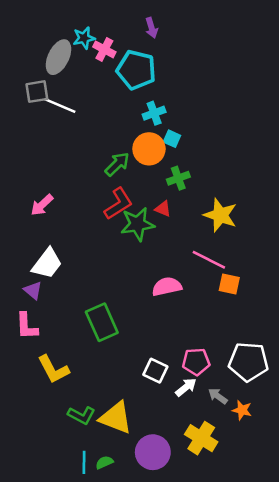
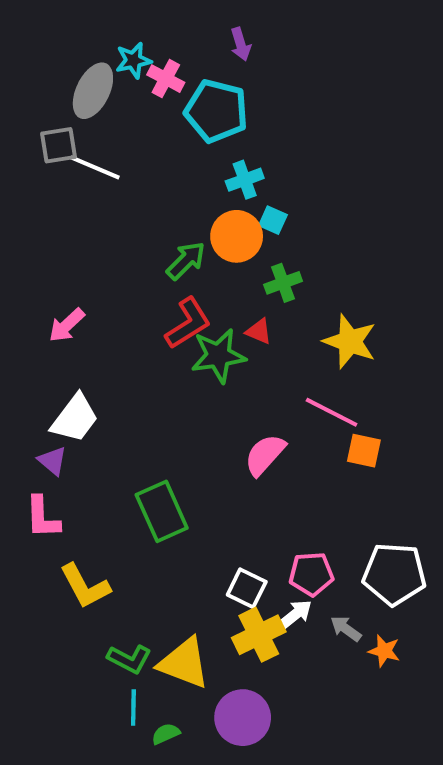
pink semicircle: (167, 287) -> (265, 455), turned -36
yellow cross: (201, 438) -> (259, 635), moved, turned 32
cyan line: (84, 462) -> (133, 707), moved

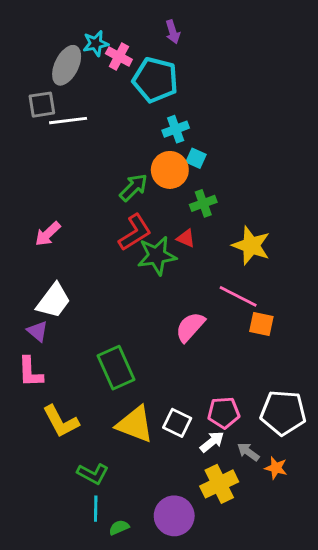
white line: (95, 168) -> (68, 121), turned -30
yellow cross: (259, 635) -> (219, 484), moved
yellow triangle: (184, 663) -> (135, 424), moved

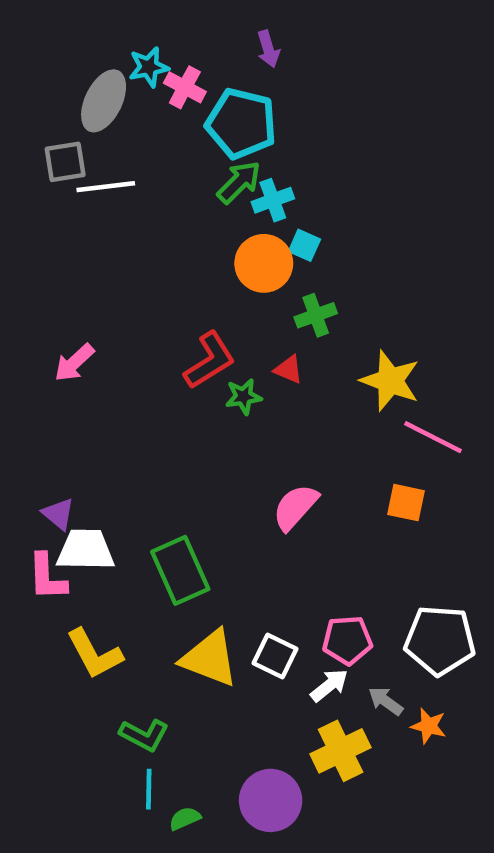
green arrow: (133, 187) -> (239, 182), moved
green star: (157, 256) -> (243, 397), size x0.6
pink line: (238, 296) -> (433, 437), moved
white trapezoid: (54, 301) -> (86, 550), moved, turned -126

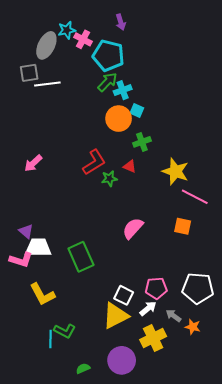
pink L-shape: (47, 577) -> (21, 260), turned -70
yellow triangle: (210, 658) -> (116, 316), moved, turned -48
cyan line: (149, 789) -> (50, 339), moved

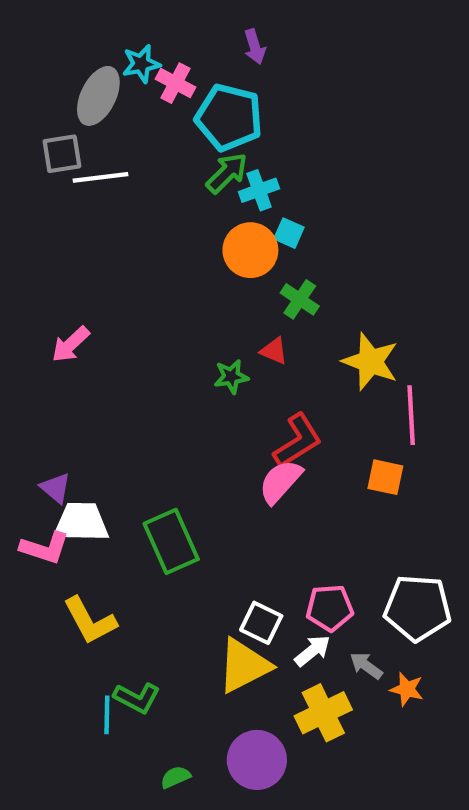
green cross: (142, 142) -> (300, 299), turned -36
red L-shape: (94, 162) -> (298, 441), moved
pink line: (195, 197) -> (411, 415), turned 60

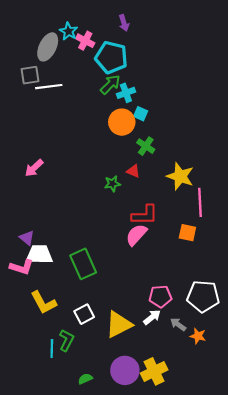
cyan star: (141, 64) -> (69, 31), turned -30
red L-shape: (298, 441) -> (145, 215), turned 32
white square: (261, 623) -> (84, 314), moved, turned 36
green L-shape: (137, 698) -> (66, 340), turned -90
yellow cross: (323, 713) -> (154, 371), moved

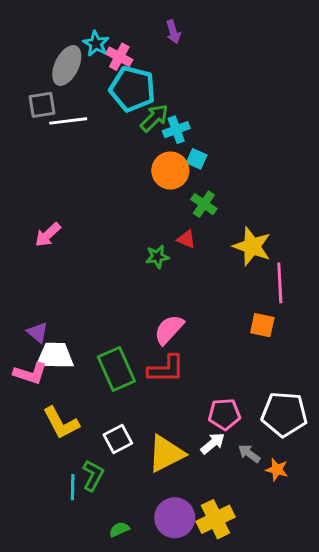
cyan pentagon: (111, 57) -> (132, 89), moved
red L-shape: (145, 215) -> (166, 369), moved
pink semicircle: (136, 235) -> (169, 330), moved

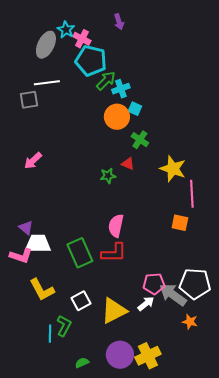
gray square: (42, 105) -> (29, 100), moved
pink semicircle: (169, 330) -> (116, 226), turned -30
gray arrow: (249, 454) -> (173, 295), moved, size x1.8

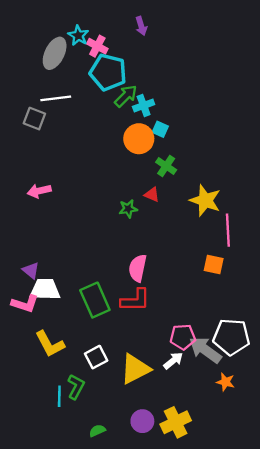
gray square: (29, 100) -> (34, 119), turned 30
pink arrow: (33, 161) -> (39, 191), turned 30
purple circle: (120, 355) -> (142, 421), size x0.7

